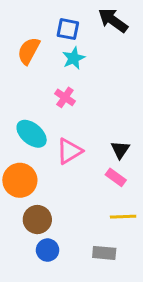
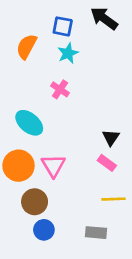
pink triangle: (69, 151) -> (53, 166), moved, turned -30

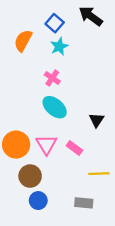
blue square: (63, 26) -> (55, 23), turned 30
cyan ellipse: (29, 123) -> (55, 107), moved
pink rectangle: (107, 163) -> (74, 148), moved

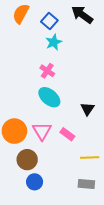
orange semicircle: (23, 41) -> (21, 14), moved
gray rectangle: (84, 203) -> (86, 184), moved

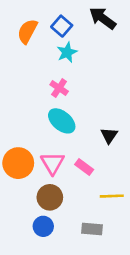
orange semicircle: (21, 14) -> (27, 31), moved
brown circle: (27, 160) -> (50, 197), moved
gray rectangle: (86, 184) -> (92, 229), moved

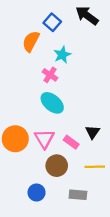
orange semicircle: (27, 31) -> (31, 41), moved
cyan star: (67, 52) -> (62, 55), moved
black triangle: (109, 135) -> (93, 132), moved
brown circle: (50, 197) -> (57, 166), moved

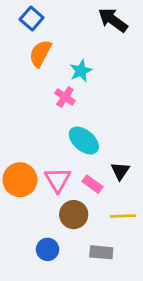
blue square: (52, 22) -> (32, 19), moved
cyan ellipse: (52, 103) -> (84, 140), moved

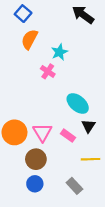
cyan ellipse: (84, 140) -> (78, 104), moved
brown circle: (74, 215) -> (36, 159), moved
gray rectangle: (101, 252) -> (74, 186), turned 42

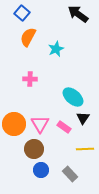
pink cross: (48, 71) -> (30, 79), moved, turned -32
blue circle: (35, 184) -> (41, 170), moved

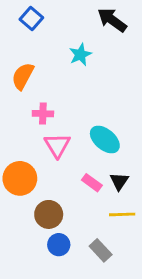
orange semicircle: (28, 37) -> (23, 76), moved
cyan star: (56, 49) -> (80, 55), moved
black triangle: (83, 118) -> (119, 181), moved
pink triangle: (40, 124) -> (57, 145), moved

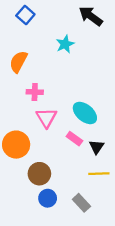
pink rectangle: (92, 183) -> (74, 139), moved

